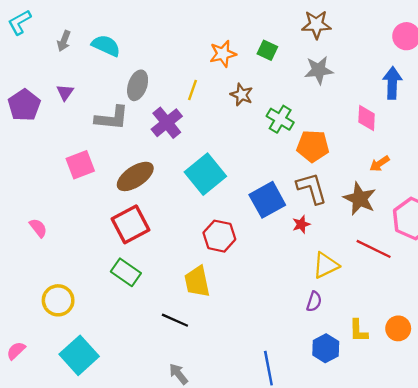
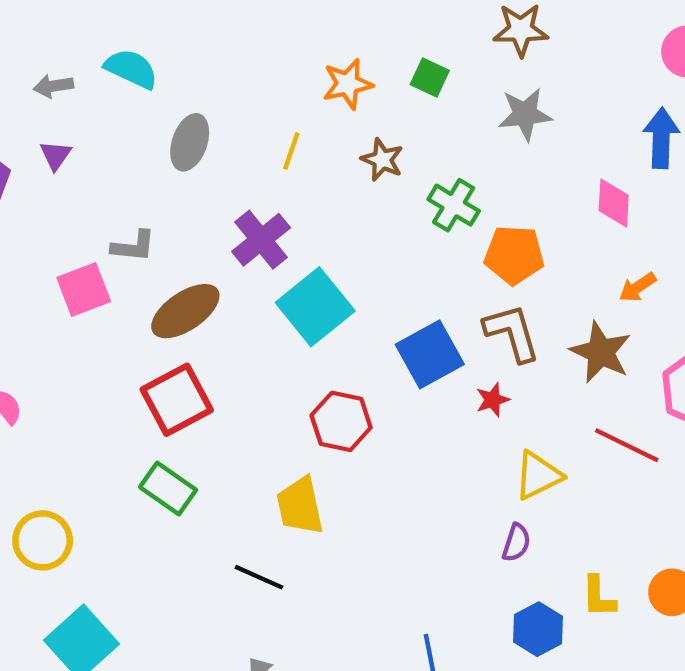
gray arrow: (64, 41) -> (53, 86), moved, turned 60
gray L-shape: (112, 118) -> (133, 246), moved, size x0.7
purple cross: (167, 123) -> (261, 240), moved

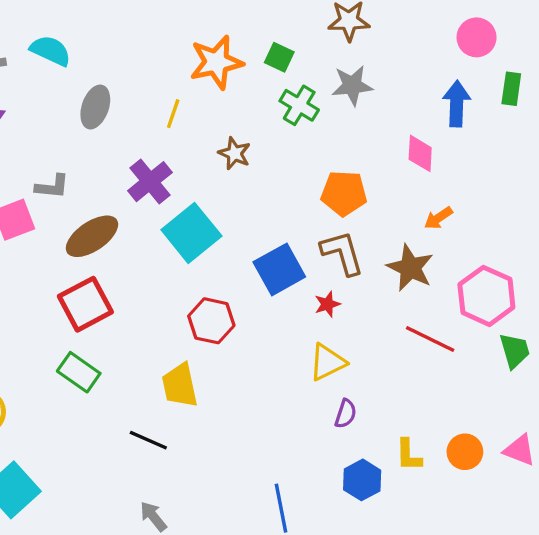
orange star: (348, 84) -> (216, 62), size x1.4
brown star: (382, 160) -> (235, 153), moved
green cross: (454, 205) -> (299, 105), moved
yellow triangle: (538, 476) -> (327, 362), moved

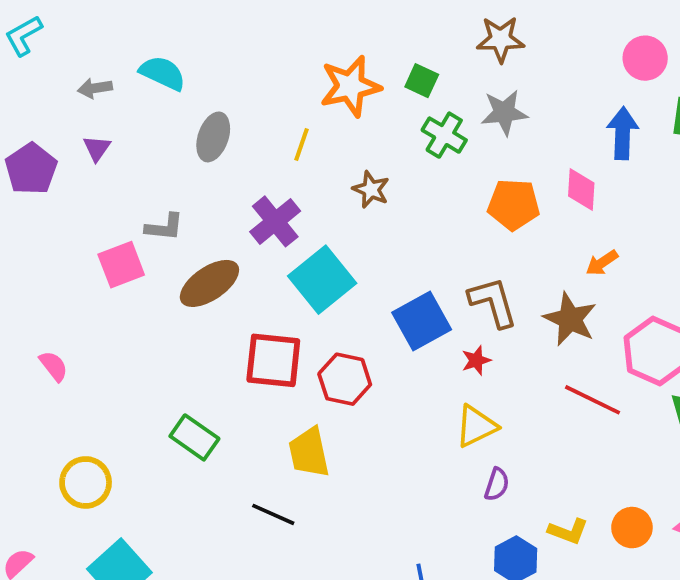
orange pentagon: (344, 193) -> (514, 205), moved
red square: (85, 304) -> (273, 360), moved, turned 34
yellow L-shape: (409, 455) -> (568, 531), turned -68

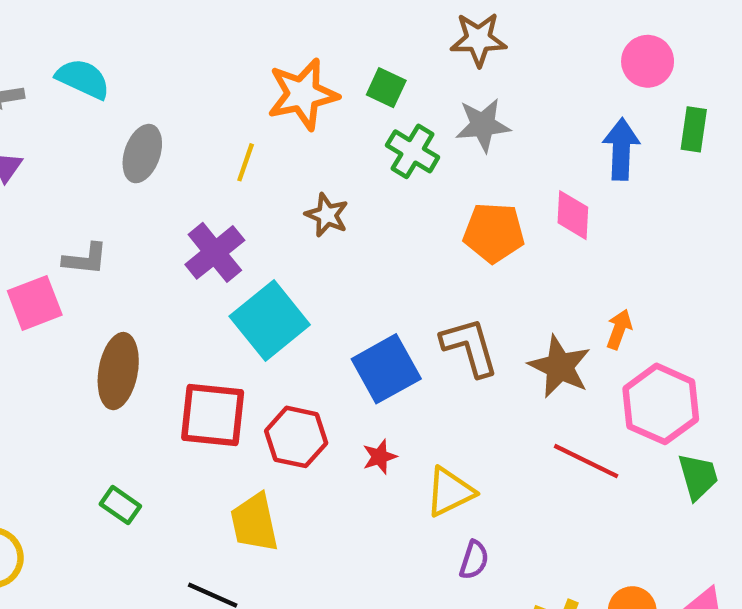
orange arrow: (602, 263) -> (619, 329), moved, turned 144
brown ellipse: (209, 283) -> (118, 371), moved, turned -46
red star: (476, 360) -> (380, 457), moved
green rectangle: (194, 437) -> (120, 505), size x0.7

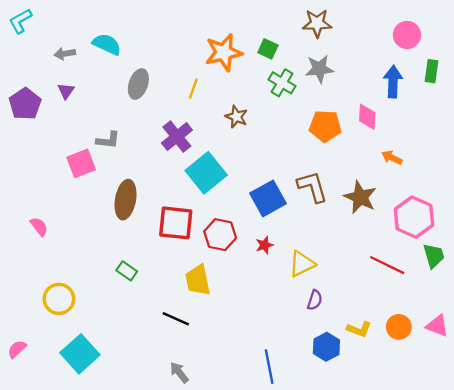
orange arrow: (619, 329) -> (392, 158), moved, turned -84
red line: (586, 461) -> (387, 265), moved

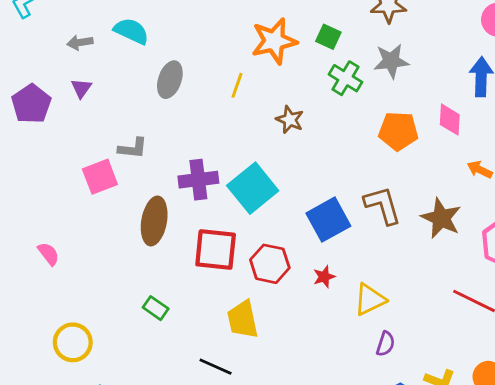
purple cross: (177, 137) -> (198, 180), moved, turned 32

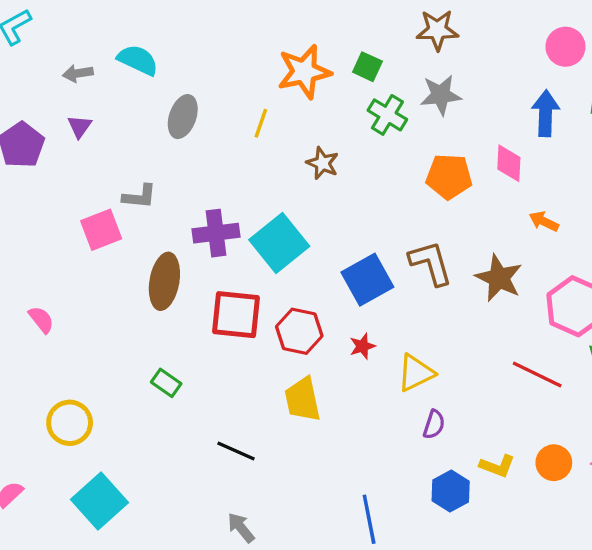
yellow trapezoid: (243, 320) -> (303, 399), moved

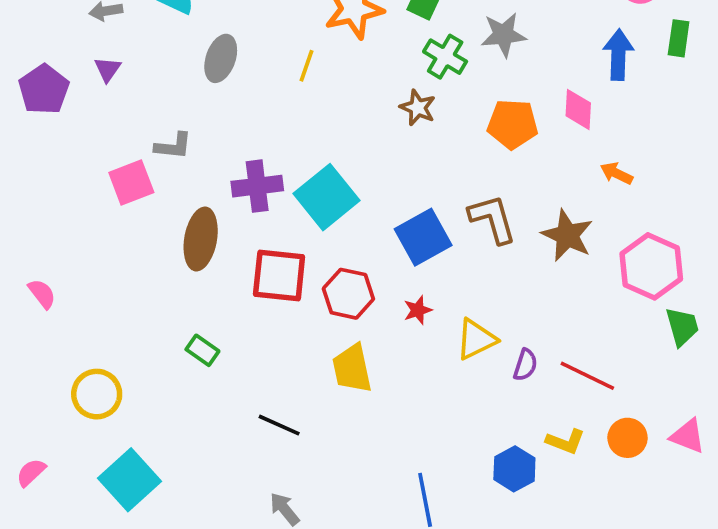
brown star: (323, 163) -> (418, 108), moved
pink semicircle: (41, 320) -> (42, 294), moved
red line: (537, 375) -> (587, 376), moved
purple semicircle: (434, 424) -> (525, 365), moved

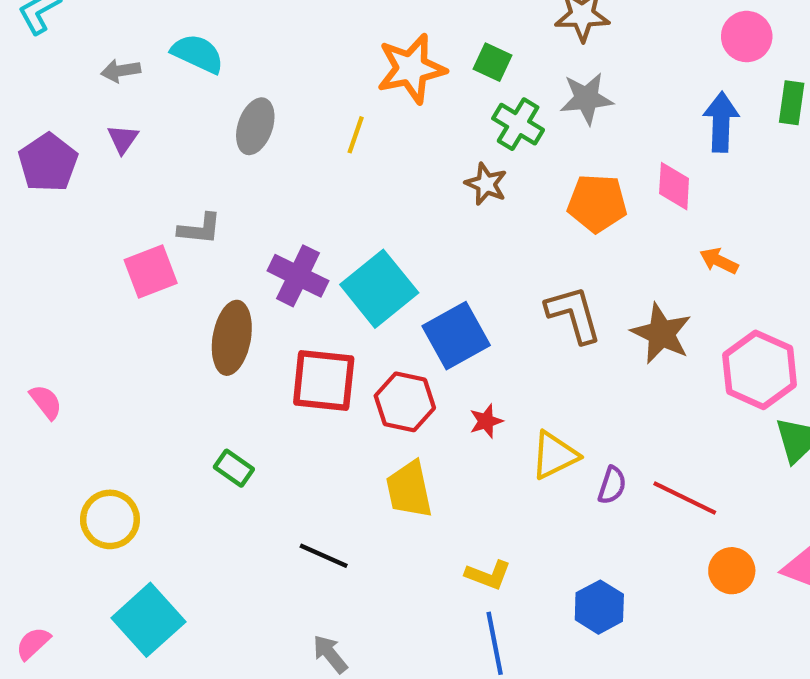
purple cross: (257, 186) -> (298, 276), turned 33
blue square: (423, 237) -> (456, 336), moved
yellow L-shape: (565, 441) -> (488, 575), moved
pink semicircle: (31, 472) -> (33, 643), moved

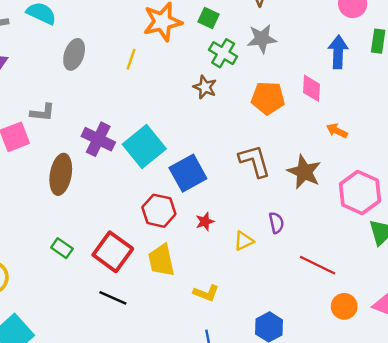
red square: (324, 381) -> (113, 252), moved, turned 30
yellow triangle: (554, 455) -> (244, 241), size x0.7
purple semicircle: (612, 485) -> (276, 223), moved, turned -30
yellow L-shape: (488, 575) -> (206, 293), moved

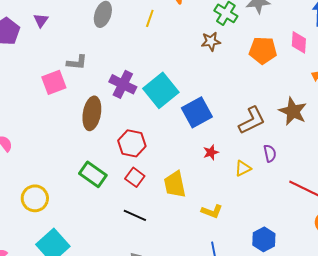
brown star: (205, 87) -> (211, 41), turned -30
brown L-shape: (255, 161) -> (252, 120), moved, turned 80
red hexagon: (159, 211) -> (132, 143), moved
green rectangle: (62, 248) -> (93, 174), size x1.5
red square: (113, 252) -> (135, 177), size x0.6

